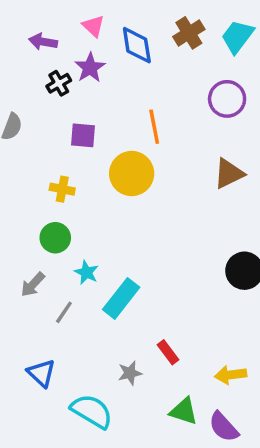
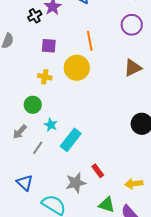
yellow cross: (62, 189) -> (45, 77), moved
gray star: (130, 373) -> (76, 183), size x1.5

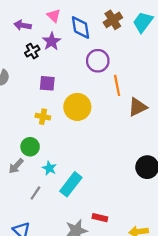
purple circle: (132, 25) -> (98, 61), moved
orange line: (90, 41) -> (117, 85), moved
gray arrow: (20, 132) -> (16, 166), moved
red rectangle: (98, 171) -> (100, 218), turned -40

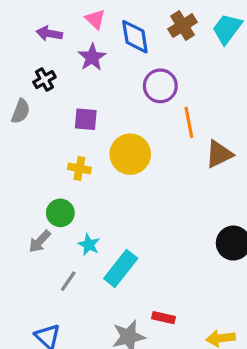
black cross: (32, 51) -> (44, 80), moved

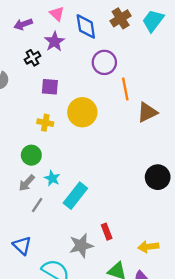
purple arrow: (49, 33) -> (23, 24), turned -30
black cross: (44, 80) -> (32, 58), moved
gray arrow: (40, 241) -> (27, 183), moved
red rectangle: (164, 318) -> (107, 232), turned 56

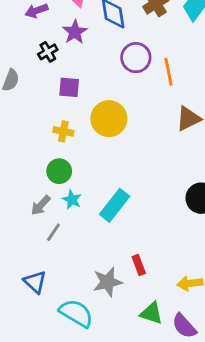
orange line: (125, 89) -> (169, 72), moved
green circle: (31, 155) -> (59, 171), moved
cyan rectangle: (75, 196) -> (115, 205), moved

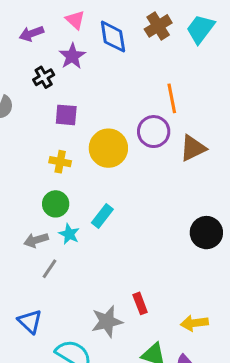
purple circle: (136, 58) -> (154, 132), moved
gray arrow: (41, 205) -> (36, 240), turned 30
cyan rectangle: (115, 205) -> (102, 216), moved, size x0.7

